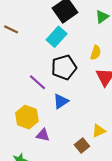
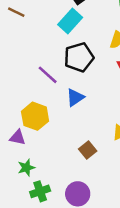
purple triangle: (43, 135) -> (18, 137), moved
brown square: (82, 146) -> (88, 150), moved

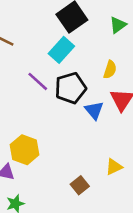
purple line: (48, 75) -> (38, 81), moved
blue triangle: (75, 97) -> (94, 110), moved, turned -36

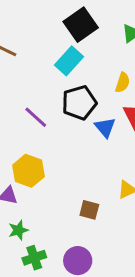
purple line: (38, 81) -> (36, 117), moved
brown square: (80, 185) -> (89, 210), turned -36

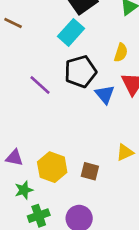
yellow hexagon: (28, 171) -> (52, 167), moved

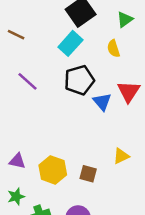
yellow semicircle: (121, 53) -> (113, 49), moved, turned 144
purple line: (40, 85) -> (27, 81), moved
green star: (24, 190) -> (16, 197), moved

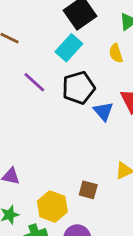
purple line: (27, 81) -> (34, 82), moved
yellow hexagon: (53, 170) -> (52, 206), moved

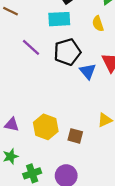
cyan rectangle: (69, 48) -> (59, 19), turned 45
yellow hexagon: (52, 206) -> (46, 127), moved

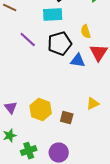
yellow semicircle: (98, 24) -> (86, 32), moved
blue triangle: (88, 71) -> (78, 61), turned -42
purple triangle: (12, 125) -> (11, 108), turned 40

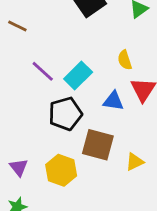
cyan rectangle: (53, 15) -> (78, 76), moved, turned -42
black pentagon: (60, 44) -> (65, 114), moved
brown square: (67, 118) -> (98, 145), moved, size x1.6

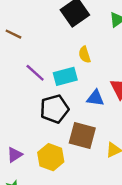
yellow semicircle: (125, 60) -> (85, 55), moved
cyan rectangle: (78, 76) -> (65, 76), turned 30
purple triangle: (19, 167) -> (15, 155), turned 35

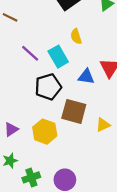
cyan rectangle: (65, 76) -> (58, 57), turned 75

